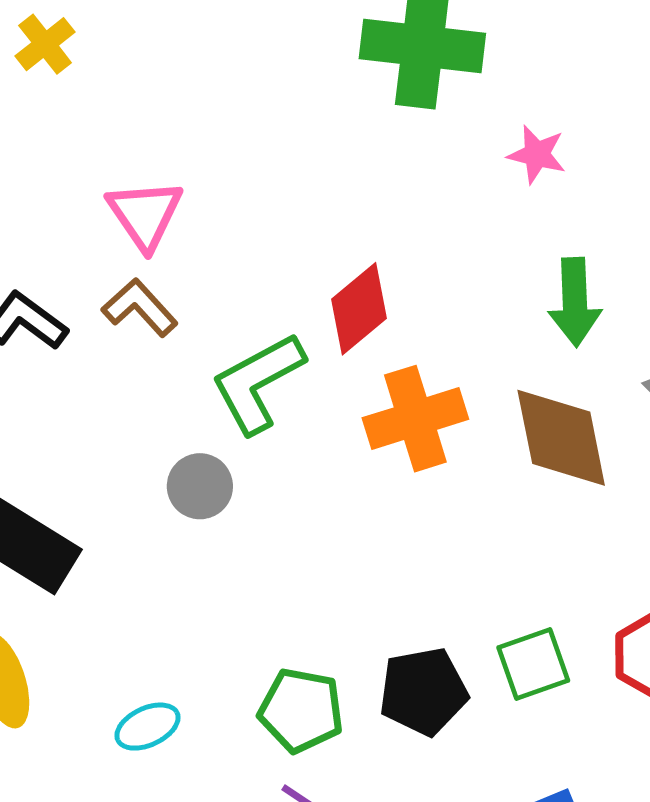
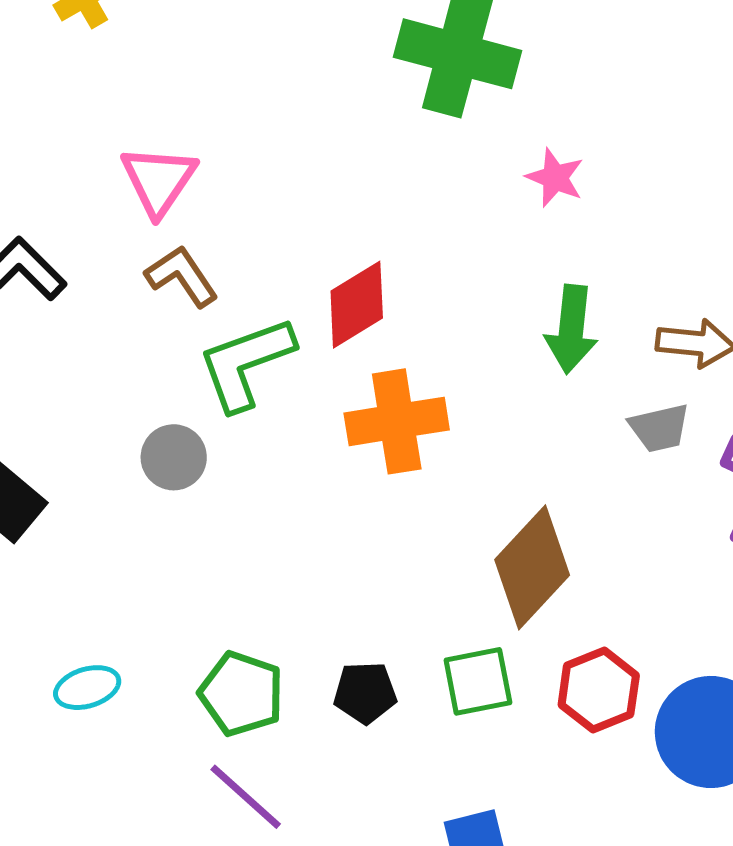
brown L-shape: (140, 308) -> (182, 276), moved
brown diamond: (561, 438) -> (532, 567), moved, turned 46
black pentagon: (423, 691) -> (365, 693), size x0.7

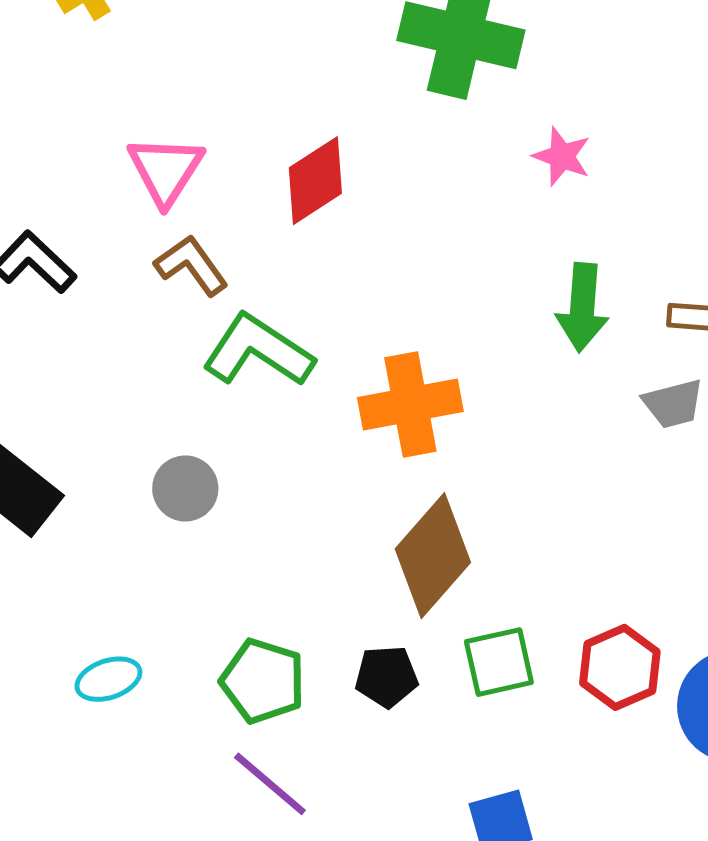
red diamond: (357, 305) -> (315, 181), moved
green L-shape: (246, 363) -> (258, 351), turned 55
gray circle: (174, 457) -> (185, 488), moved
brown diamond: (532, 567) -> (433, 556), moved

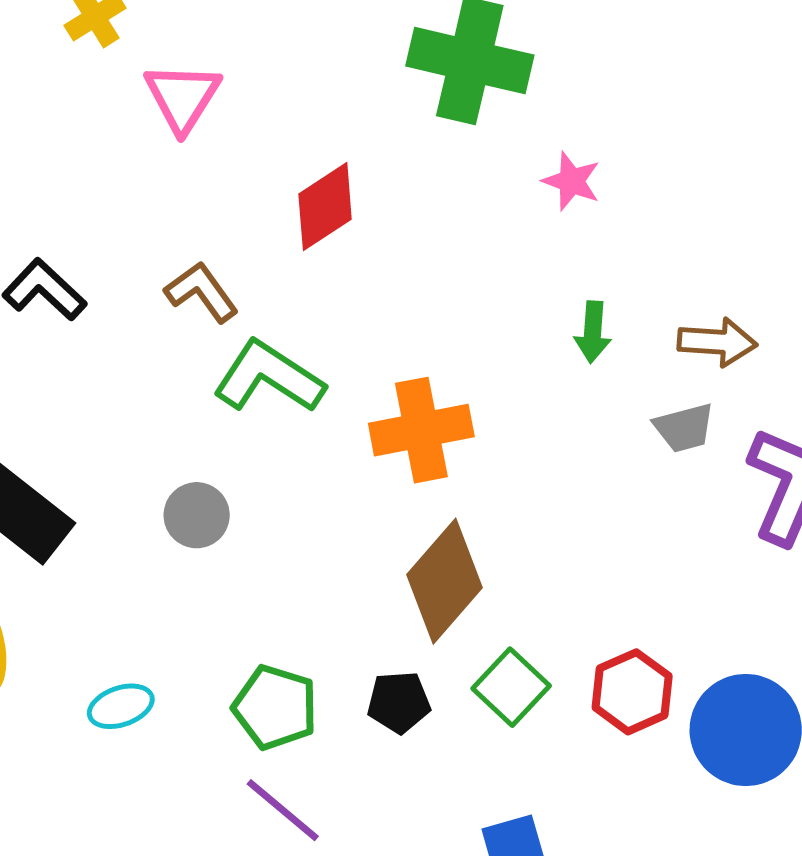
pink triangle: (166, 170) -> (182, 97), moved
green arrow: (582, 307) -> (593, 332), size x0.7
green square: (499, 662) -> (511, 687), turned -34

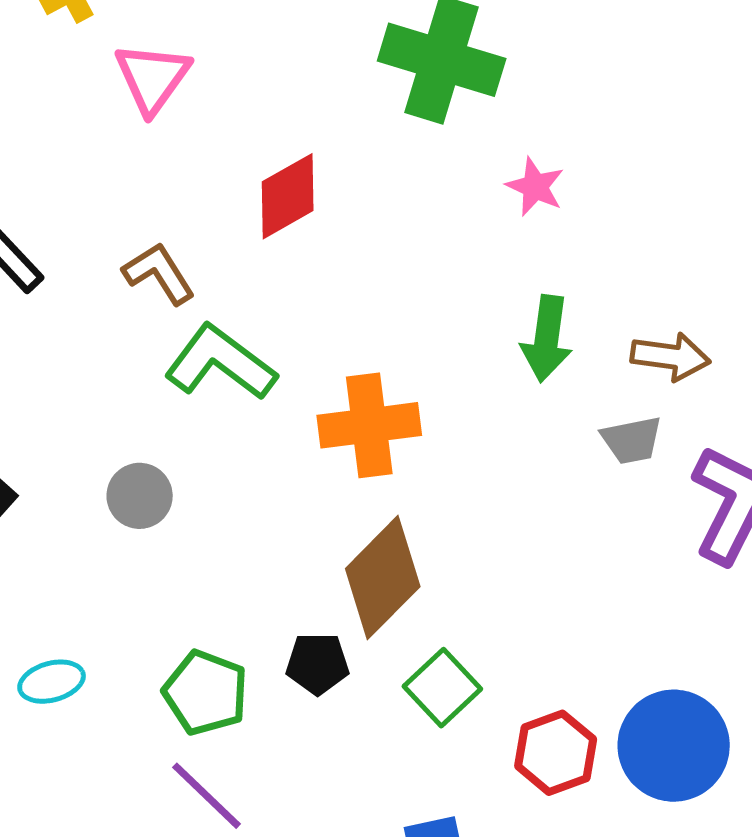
green arrow: (593, 332) -> (547, 339), size x1.4
red hexagon: (632, 692) -> (556, 753), moved
black pentagon: (399, 702) -> (317, 664), moved

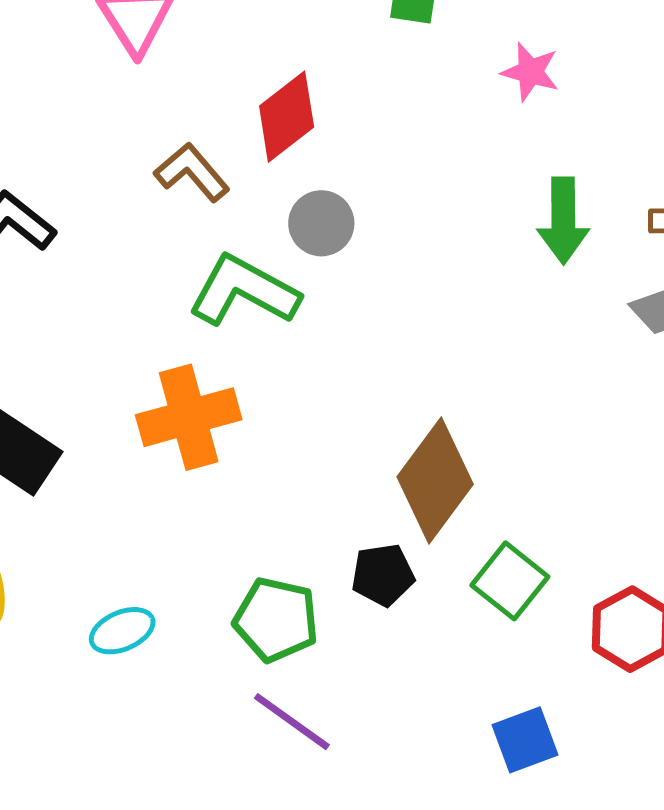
brown L-shape: (159, 273) -> (192, 172), moved
orange cross: (369, 425) -> (189, 417), moved
gray circle: (140, 496) -> (321, 223), moved

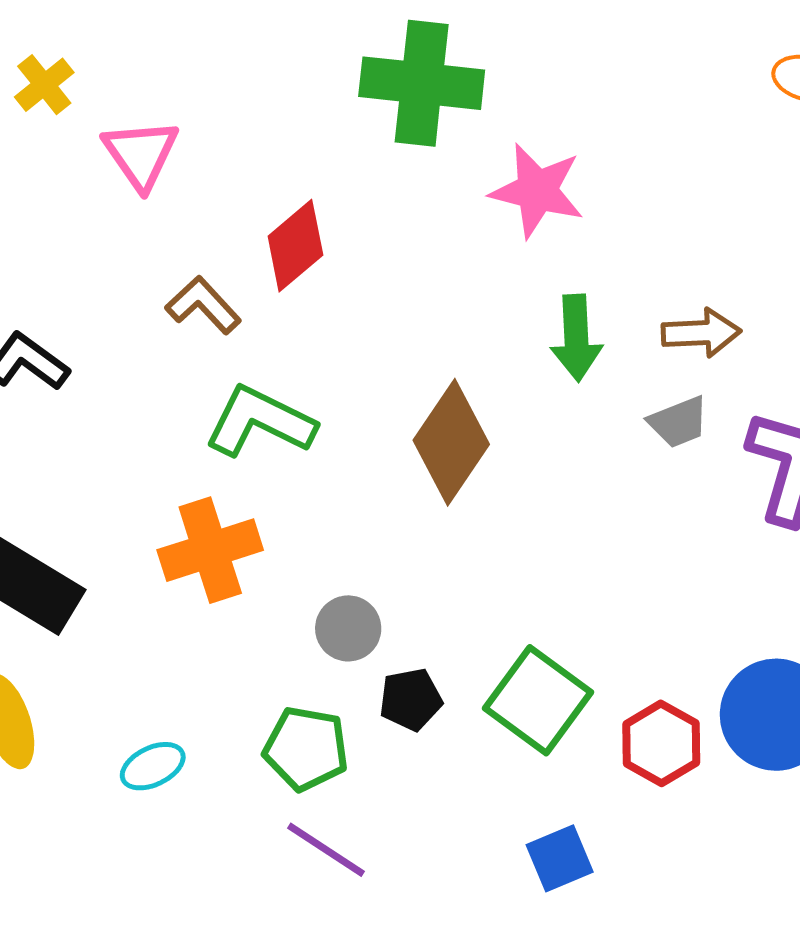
pink star: (530, 72) -> (537, 191), size x1.6
gray circle: (321, 223) -> (348, 628), moved
brown diamond: (435, 481) -> (451, 442), moved
green square: (510, 581) -> (538, 700), size x1.4

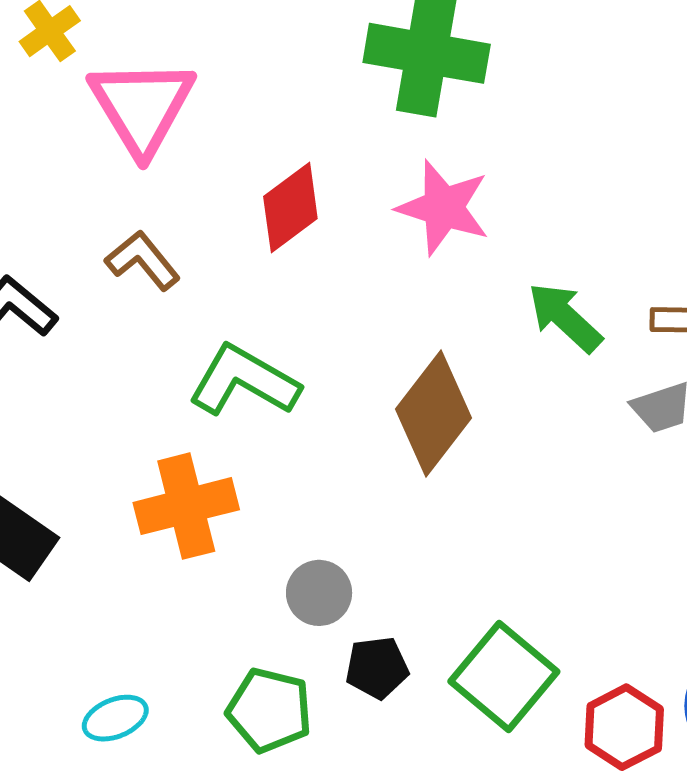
pink triangle: (141, 154) -> (142, 106), size x1.4
pink star: (537, 191) -> (443, 208), moved
brown L-shape: (203, 305) -> (143, 260), moved
green arrow: (576, 338) -> (565, 317), turned 132

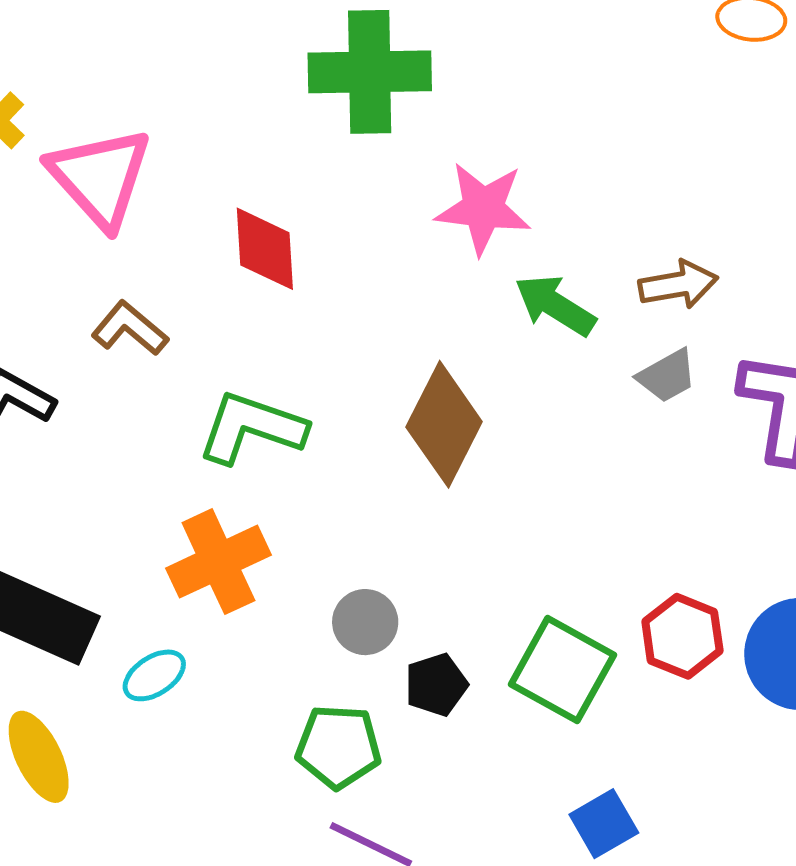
red diamond: (290, 207) -> (265, 249), turned -46
pink star: (443, 208) -> (483, 208), moved
cyan ellipse: (115, 718) -> (154, 675), moved
red hexagon: (624, 727) -> (682, 636), moved

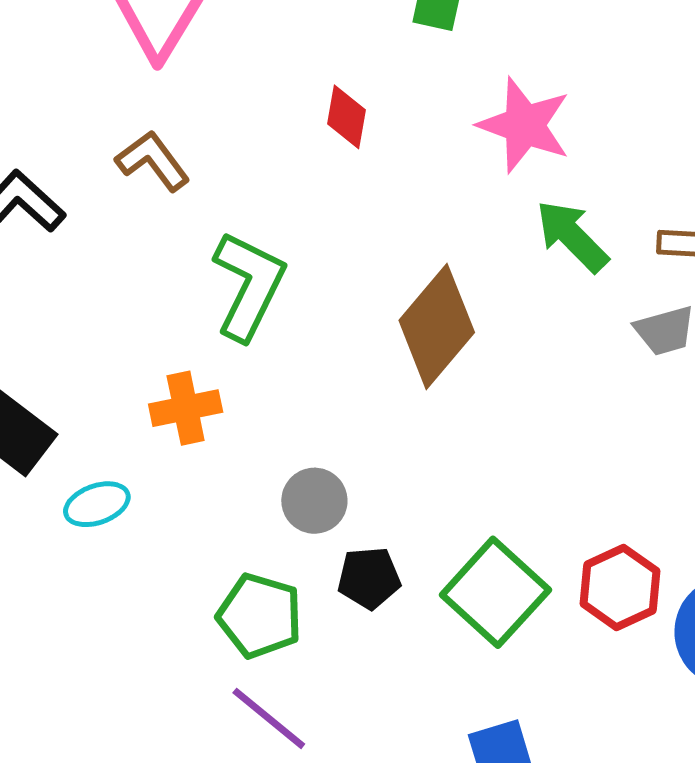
red diamond: (265, 249) -> (347, 117), moved, size x0.7
green L-shape: (252, 428) -> (249, 286), turned 84
orange cross: (218, 562) -> (186, 408), size x0.7

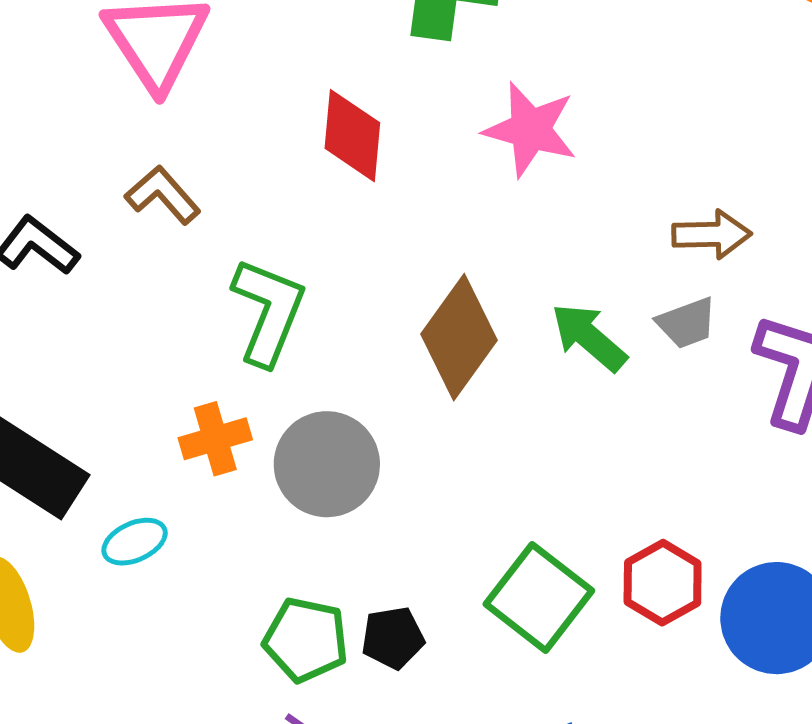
red diamond: (347, 117) -> (352, 136), size x1.5
green arrow: (572, 236) -> (589, 337), moved
gray circle: (314, 501) -> (327, 464), moved, size x1.6
black pentagon: (369, 578) -> (393, 638), moved

